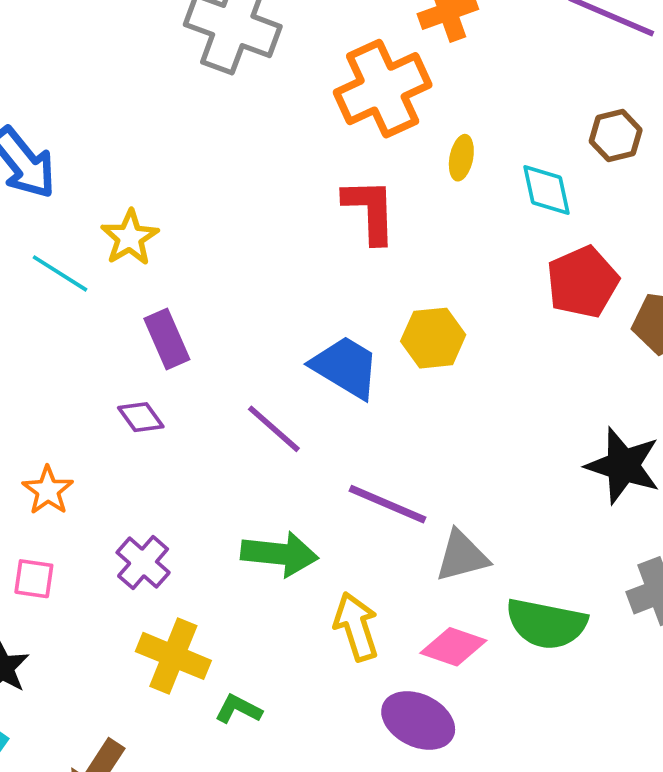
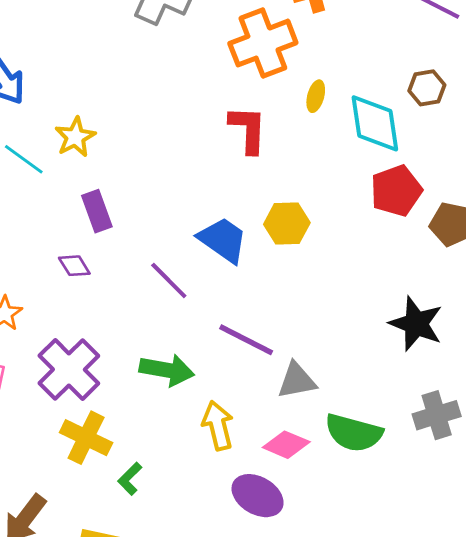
cyan diamond: (546, 190) -> (375, 123), size x1.5
purple cross: (143, 563) -> (69, 370), size x1.6
green L-shape: (238, 709) -> (130, 479), turned -76

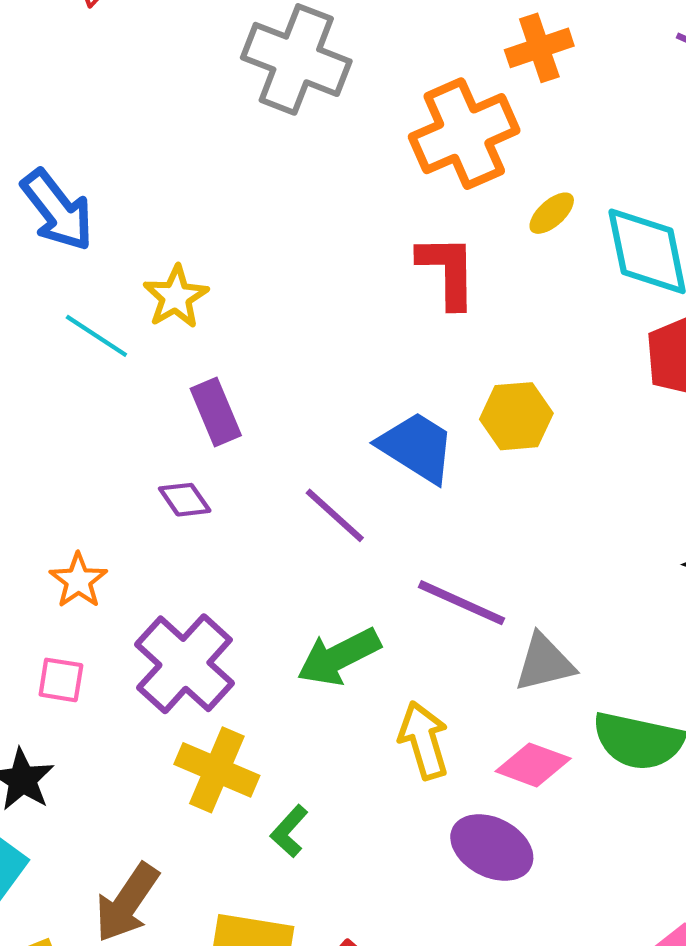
yellow ellipse: (316, 96) -> (552, 213), turned 36
green arrow: (167, 370) -> (339, 657), turned 146

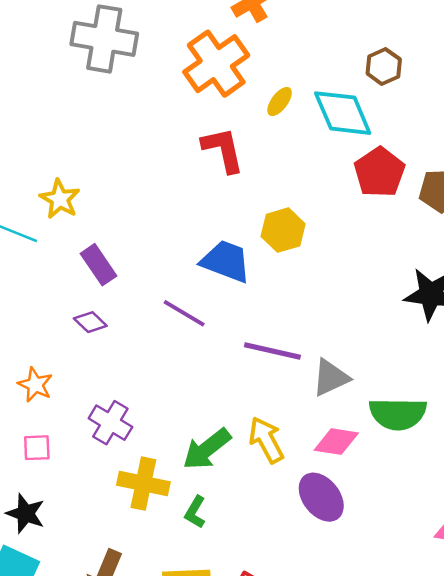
green arrow: (339, 657) -> (207, 449), moved
purple cross: (184, 664) -> (110, 423), size x0.7
purple ellipse: (492, 847) -> (321, 497), turned 36

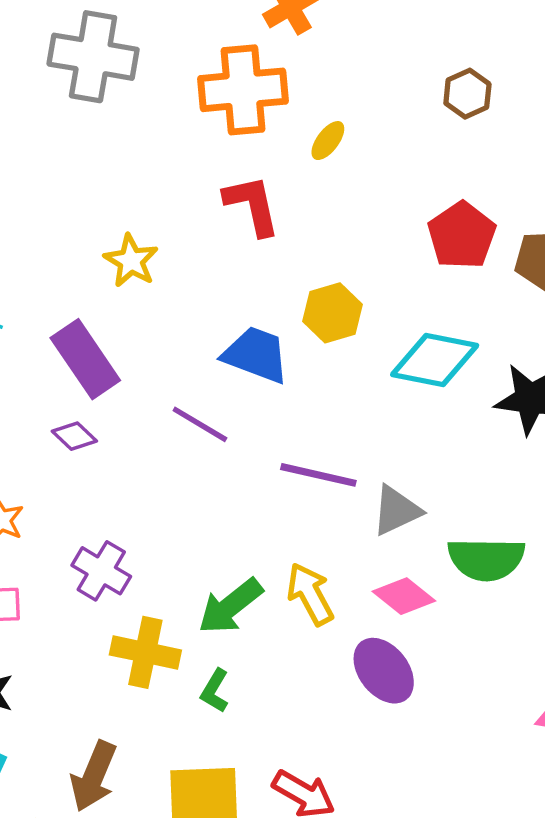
orange cross: (216, 64) -> (243, 90), turned 30
cyan diamond: (343, 113) -> (435, 360), moved, turned -56
yellow star: (60, 199) -> (131, 261), moved
purple rectangle: (99, 265) -> (85, 359), size x1.4
pink diamond: (336, 442) -> (404, 596), turned 30

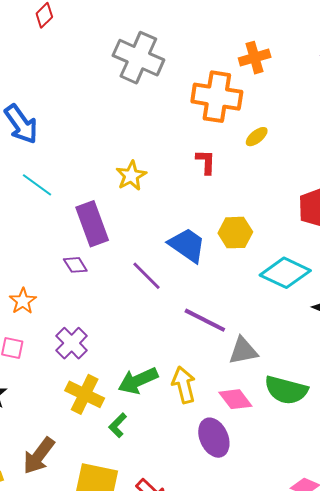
red L-shape: (252, 205) -> (206, 162), size x0.7

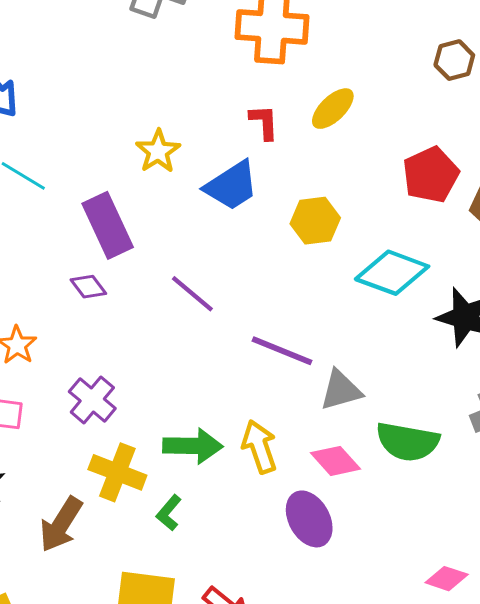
yellow ellipse: (257, 137) -> (333, 109), moved, size x1.4
blue trapezoid: (187, 245) -> (232, 186), moved, turned 117
green arrow: (138, 381) -> (193, 446), turned -150
brown arrow: (39, 456) -> (61, 524), moved

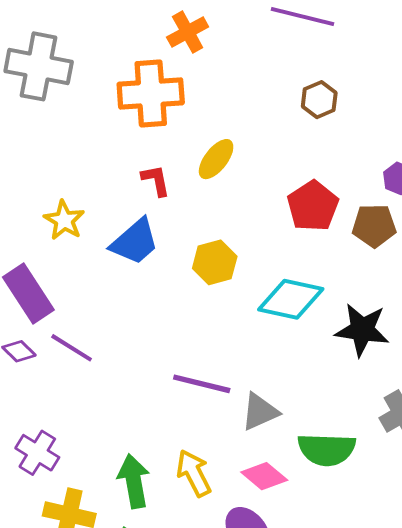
purple line: (192, 294) -> (72, 348), moved
green arrow: (193, 446) -> (134, 481), turned -93

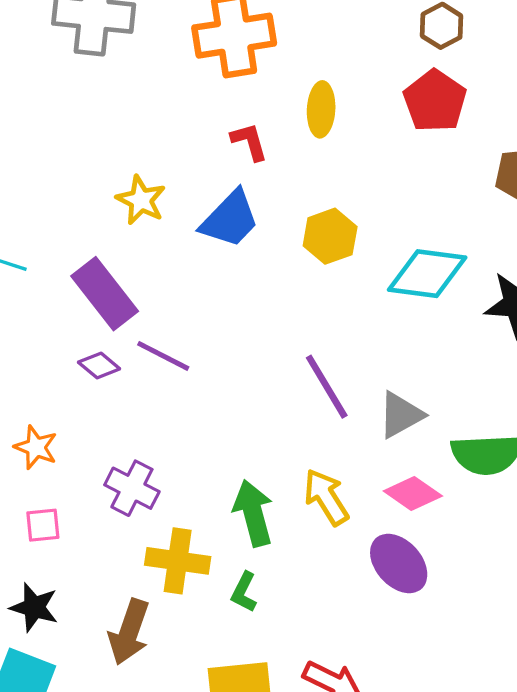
yellow ellipse: (216, 159) -> (321, 109), turned -30
red pentagon: (313, 206) -> (435, 101), moved
purple line: (202, 384) -> (327, 387), turned 50

